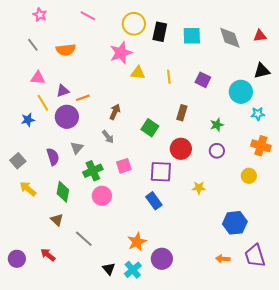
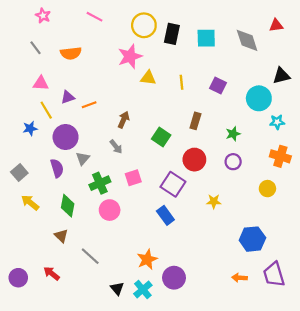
red triangle: (260, 36) -> (276, 25), moved
purple circle: (67, 117) -> (66, 137), moved
purple square: (161, 172) -> (173, 184), turned 30

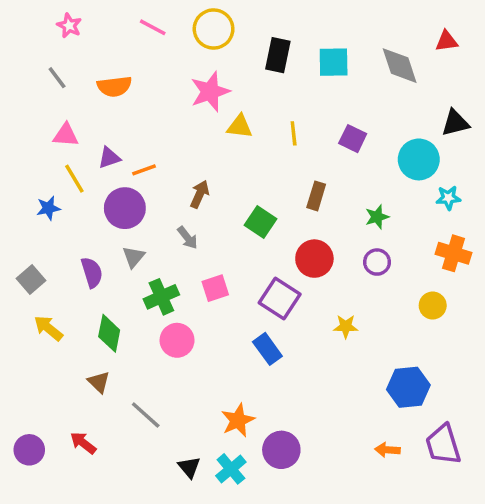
yellow circle: (144, 25) -> (214, 29), moved
purple circle: (66, 137) -> (125, 208), moved

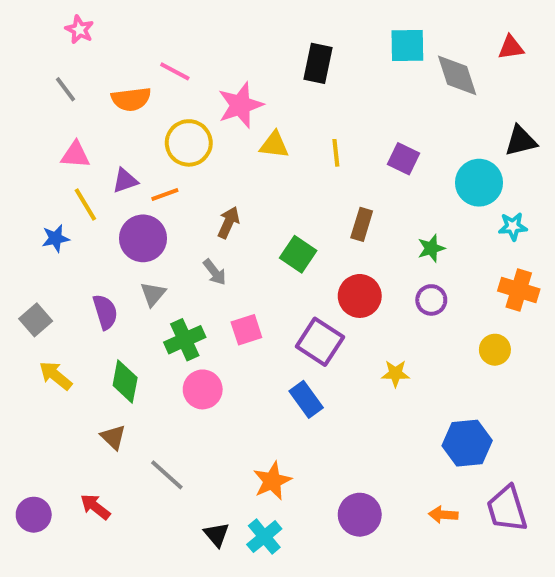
pink line: (153, 27) -> (175, 71), moved
yellow circle: (214, 29) -> (189, 143), moved
cyan square: (334, 62) -> (407, 45), moved
purple circle: (281, 450) -> (360, 515), moved

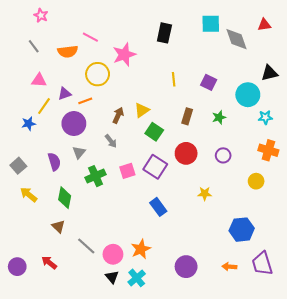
yellow triangle: (274, 145) -> (142, 110), moved, turned -42
yellow line: (85, 205) -> (44, 106), turned 66
green star: (431, 248) -> (219, 117), moved
purple square: (320, 342) -> (155, 167), moved
pink circle: (203, 389) -> (113, 254), moved

